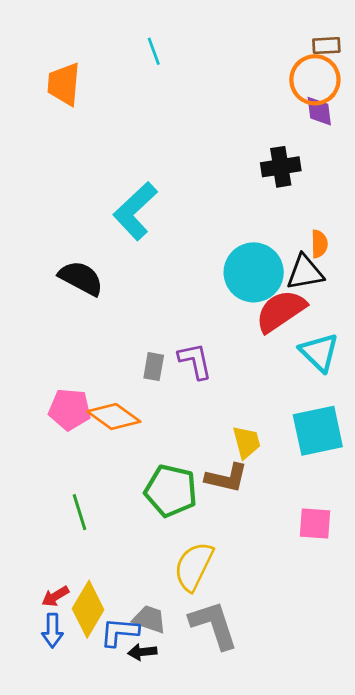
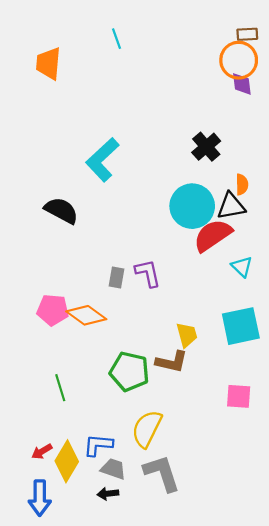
black cross: (281, 167) -> (206, 147), moved, turned -32
cyan triangle: (319, 352) -> (242, 267), size x0.7
blue arrow: (52, 631) -> (40, 498), moved, size x1.4
blue L-shape: (119, 632) -> (98, 445), moved

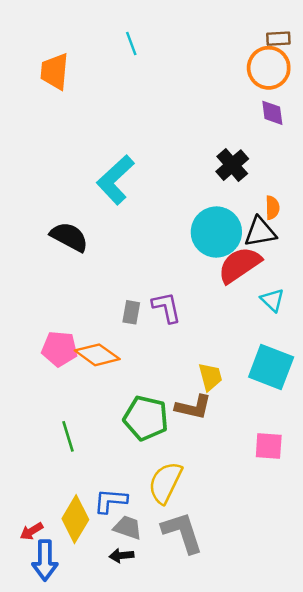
purple diamond: (242, 84) -> (272, 113), moved
cyan square: (241, 326) -> (271, 367), turned 33
red arrow: (42, 452) -> (32, 531), moved

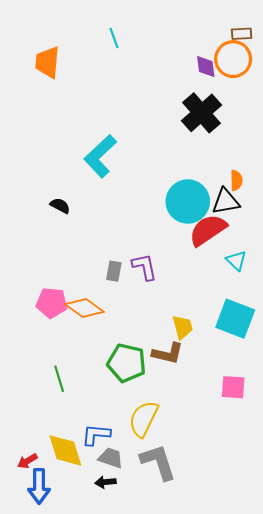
purple diamond: (272, 113) -> (206, 66), moved
black cross: (232, 165) -> (201, 113), moved, size x1.4
black semicircle: (69, 237) -> (60, 206), size x0.6
yellow diamond: (75, 519) -> (65, 450), turned -48

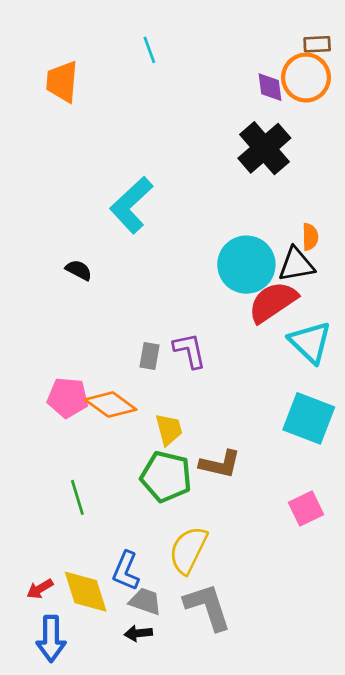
cyan triangle: (236, 261) -> (310, 342), size x1.6
yellow trapezoid: (182, 327) -> (169, 429), moved
pink square: (233, 387) -> (306, 508), turned -30
blue L-shape: (96, 435) -> (126, 571), turned -72
red arrow: (27, 461) -> (40, 589), moved

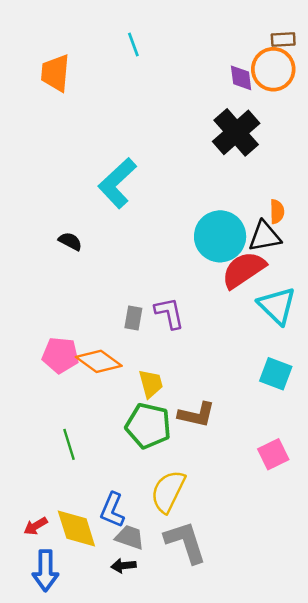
cyan square: (309, 418) -> (276, 374), size x0.7

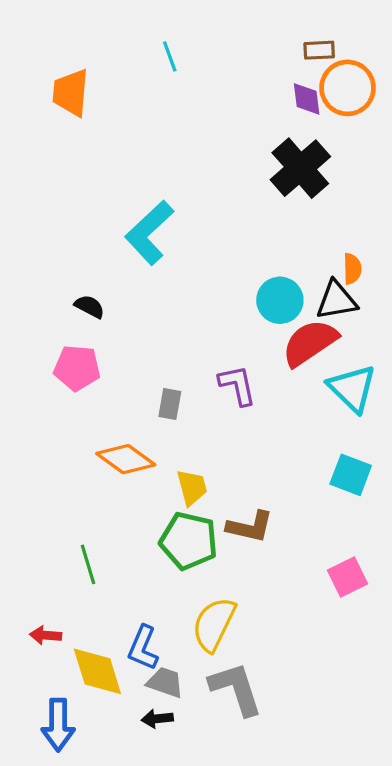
brown rectangle: (283, 40) -> (319, 50), moved
cyan circle: (220, 236) -> (280, 300), size x0.7
purple L-shape: (169, 313) -> (237, 385), moved
pink pentagon: (60, 355) -> (77, 368), moved
red arrow: (36, 526) -> (46, 635), moved, turned 35

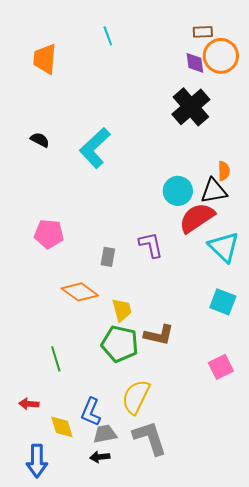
black semicircle: (90, 307) -> (40, 140), moved
yellow diamond: (97, 671) -> (62, 427), size x0.7
gray trapezoid: (165, 682) -> (105, 434), turned -30

